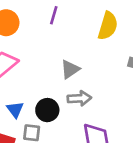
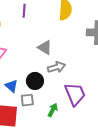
gray triangle: (70, 69) -> (45, 47), turned -42

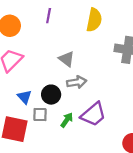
purple trapezoid: (75, 94) -> (93, 114), turned 65
green arrow: (53, 110) -> (67, 120), moved

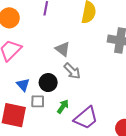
gray arrow: (77, 82) -> (72, 71), turned 54
purple trapezoid: (93, 114) -> (86, 118), moved

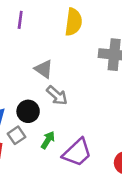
gray square: (38, 101) -> (17, 135), turned -32

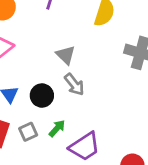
gray square: (17, 135) -> (28, 132), moved

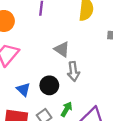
gray arrow: (74, 84) -> (73, 71), turned 42

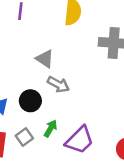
gray arrow: (73, 71) -> (58, 84), turned -54

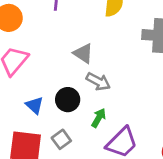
green arrow: (51, 128) -> (99, 118), moved

